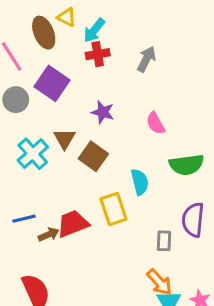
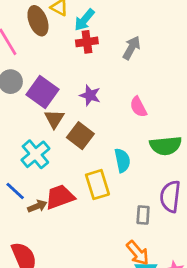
purple square: (52, 83) -> (43, 92), moved
cyan cross: (33, 154) -> (35, 154), moved
blue line: (24, 219) -> (15, 191), turned 55

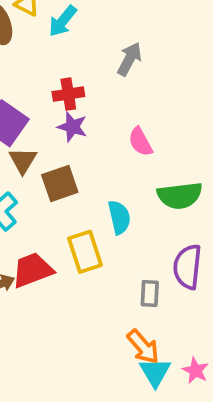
red cross: (87, 42) -> (68, 94), moved
brown square: (80, 136) -> (60, 184), turned 35

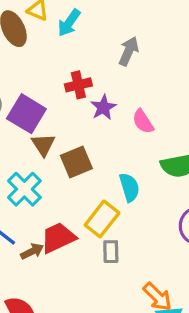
purple star: (72, 127) -> (103, 107), moved, turned 30
yellow rectangle: (85, 252) -> (102, 219), turned 60
gray rectangle: (150, 293) -> (111, 252), moved

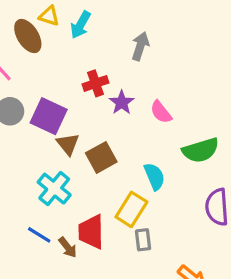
red trapezoid: (58, 238) -> (91, 232), turned -60
brown arrow: (32, 251) -> (68, 247), turned 85

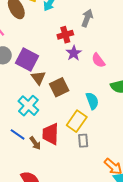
red cross: (96, 83) -> (65, 35), moved

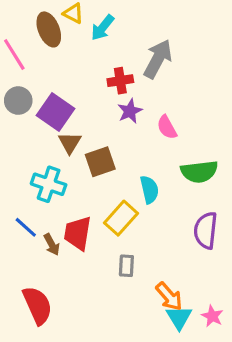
gray arrow: (87, 18) -> (158, 59), size x1.4
cyan cross: (28, 106) -> (49, 184), turned -30
gray rectangle: (83, 141) -> (126, 266), moved

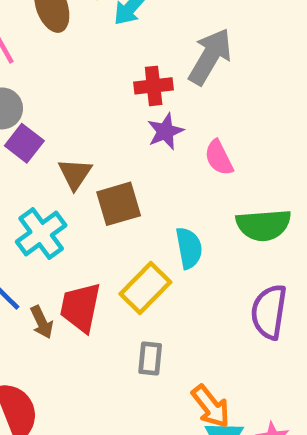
purple square: (56, 112) -> (24, 143), moved, size x0.7
cyan cross: (49, 184) -> (41, 234), turned 32

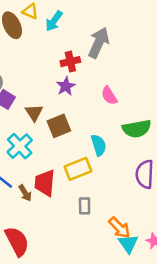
purple star: (165, 131) -> (66, 86), moved
yellow rectangle: (145, 288) -> (78, 169), turned 30

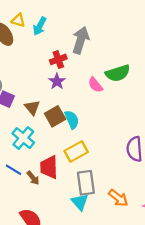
green semicircle: (137, 129) -> (118, 73), moved
cyan semicircle: (99, 145) -> (72, 120), moved
gray rectangle: (85, 206) -> (86, 183), size x1.6
cyan triangle: (128, 244) -> (80, 202), moved

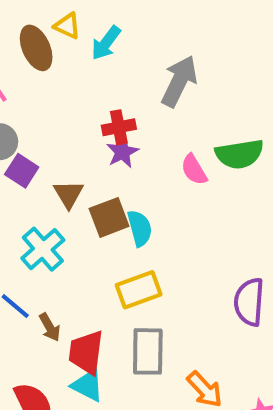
red cross: (58, 59) -> (119, 127), moved
red trapezoid: (49, 167) -> (86, 352), moved
cyan triangle: (80, 202) -> (88, 385), moved, turned -30

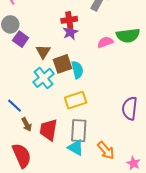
pink semicircle: (194, 170) -> (105, 42), turned 98
cyan cross: (43, 249) -> (43, 78), moved
brown arrow: (50, 327) -> (27, 124), moved
cyan triangle: (88, 385) -> (76, 148), moved

